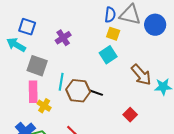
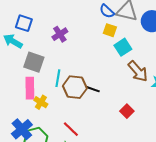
blue semicircle: (110, 15) -> (107, 11), turned 126
cyan square: (108, 55) -> (123, 47), moved

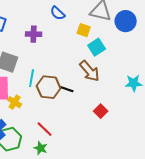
blue semicircle: (107, 11) -> (58, 13), moved
purple cross: (60, 34) -> (34, 34), turned 35
brown arrow: (138, 71) -> (90, 71), moved

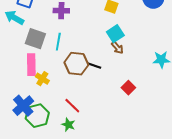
cyan square: (97, 47) -> (115, 34), moved
brown arrow: (90, 71) -> (117, 48), size x0.6
cyan line: (32, 78) -> (58, 42), moved

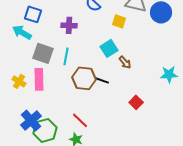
cyan square: (115, 34) -> (109, 48), moved
yellow cross: (42, 79) -> (19, 81), moved

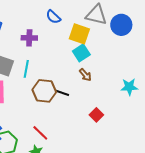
yellow square: (119, 21) -> (79, 34), size x1.5
cyan square: (109, 48) -> (81, 53), moved

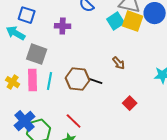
yellow square: (79, 34) -> (133, 21), moved
cyan square: (81, 53) -> (116, 21), moved
cyan line: (26, 69) -> (50, 81), moved

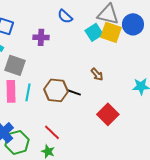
red square: (130, 103) -> (108, 114), size x1.5

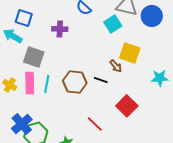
yellow square: (111, 32) -> (130, 53), moved
black line: (74, 92) -> (101, 80), moved
red line: (52, 132) -> (95, 124), moved

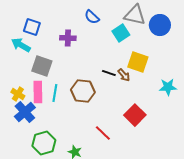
black line: (101, 80) -> (109, 73), moved
blue cross: (22, 124) -> (25, 112), moved

